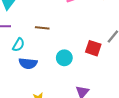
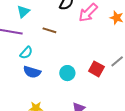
brown line: (42, 28) -> (49, 30), moved

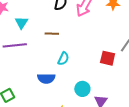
cyan semicircle: (26, 53) -> (63, 59), moved
cyan circle: (67, 73) -> (82, 89), moved

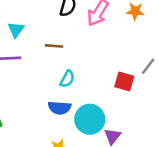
blue semicircle: (46, 78) -> (60, 108), moved
cyan circle: (82, 89) -> (90, 119), size x1.5

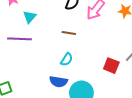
brown line: (54, 46) -> (69, 33), moved

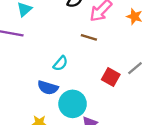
brown line: (69, 33) -> (89, 37), moved

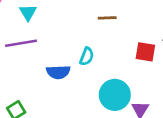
blue semicircle: (48, 88) -> (58, 72), moved

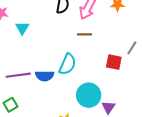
purple line: (21, 43) -> (18, 75), moved
cyan semicircle: (87, 56) -> (67, 64), size x1.5

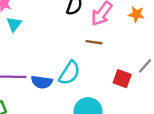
cyan triangle: (22, 28) -> (14, 24), moved

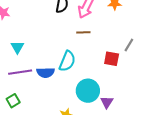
cyan triangle: (14, 24) -> (17, 47), moved

